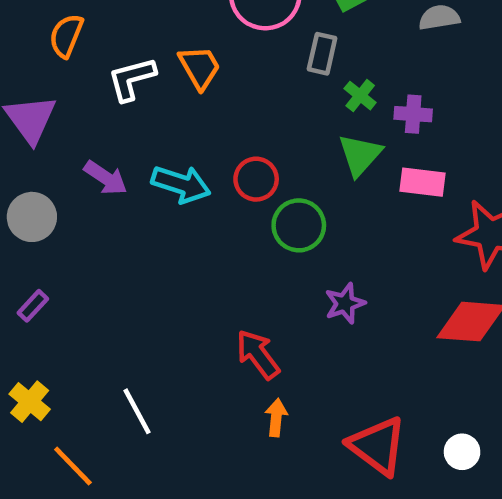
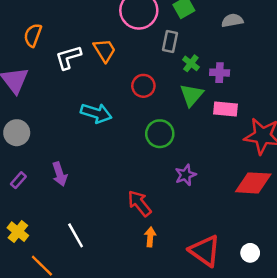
purple arrow: (106, 178) -> (60, 174), moved, turned 40
red circle: (256, 179) -> (143, 86), moved

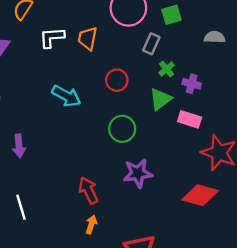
orange trapezoid: (105, 50) -> (88, 38), turned -150
purple star: (186, 175) -> (138, 173), size x1.4

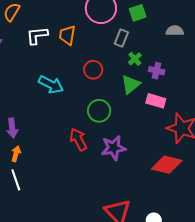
red arrow: (88, 190) -> (78, 139), moved
orange arrow: (91, 224) -> (16, 154), moved

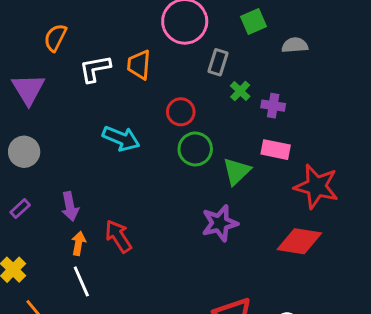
green square: (138, 13) -> (253, 21), moved
green triangle: (131, 85) -> (237, 171), moved
green circle: (99, 111) -> (195, 149), moved
red arrow: (78, 139) -> (118, 236), moved

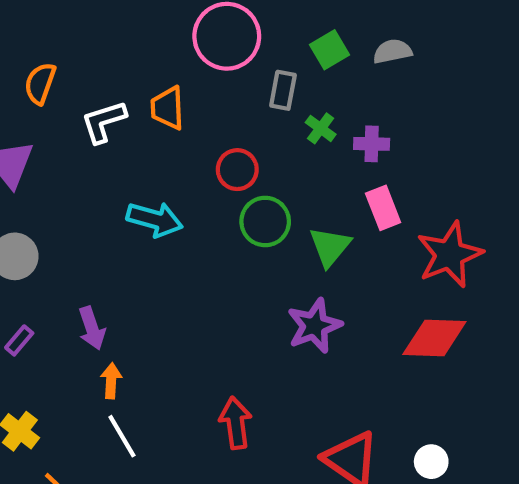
green square: (253, 21) -> (330, 50), moved
pink rectangle: (276, 150) -> (383, 208), turned 64
red star: (316, 186) -> (450, 255), turned -30
red arrow: (118, 236) -> (236, 423), moved, turned 32

